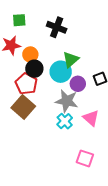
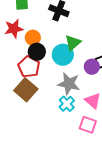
purple circle: (78, 84) -> (92, 67), moved
pink square: (85, 158) -> (88, 125), moved

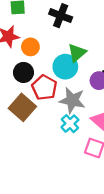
black circle: (37, 52) -> (23, 72), moved
red pentagon: (29, 67) -> (44, 88), moved

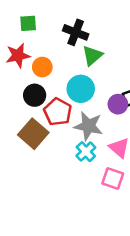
green triangle: (77, 53) -> (92, 56), moved

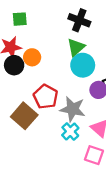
black cross: (76, 32) -> (79, 20), moved
cyan circle: (81, 89) -> (83, 65), moved
black circle: (35, 95) -> (14, 65), moved

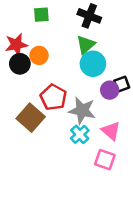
green square: (20, 19) -> (41, 15), moved

